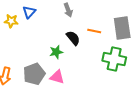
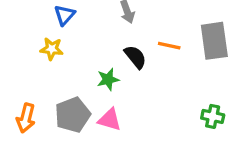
yellow star: (11, 21) -> (52, 49), moved
green cross: (114, 59) -> (213, 116), moved, size x0.6

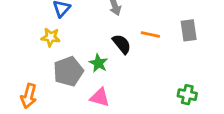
gray rectangle: (214, 41) -> (189, 30), size x0.7
green star: (108, 79) -> (98, 63), turned -30
gray pentagon: (73, 115) -> (68, 71), moved

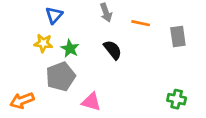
orange line: (150, 34) -> (141, 23), moved
green star: (98, 63) -> (70, 48), moved
orange arrow: (29, 96) -> (22, 100), turned 55

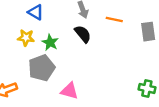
blue triangle: (54, 15) -> (36, 12), turned -42
black semicircle: (113, 50) -> (83, 34), moved

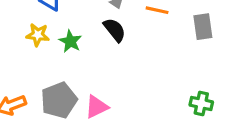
gray pentagon: (42, 68) -> (59, 100), moved
pink triangle: (69, 91) -> (97, 107), turned -42

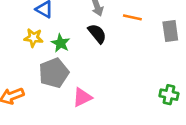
gray pentagon: (59, 100) -> (54, 73), moved

